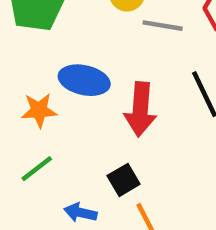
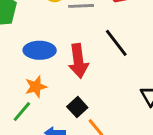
orange star: (39, 110) -> (36, 87), moved

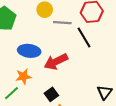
black line: (116, 43) -> (84, 38), moved
red arrow: (78, 61) -> (56, 62), turned 65

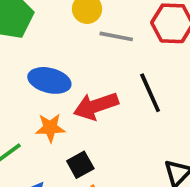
black line: (84, 38) -> (150, 93), moved
orange star: (23, 77) -> (50, 128), moved

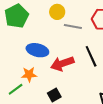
orange star: (50, 128) -> (29, 74), moved

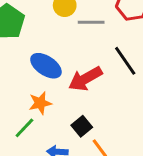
blue ellipse: (37, 50) -> (46, 66), turned 30

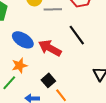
red arrow: (85, 79) -> (50, 48), turned 60

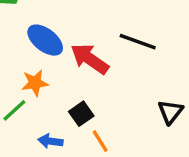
black line: (77, 35) -> (138, 42), turned -40

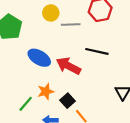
orange star: (35, 83) -> (46, 91), moved

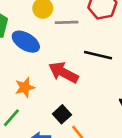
blue ellipse: (39, 58) -> (26, 42), moved
orange star: (46, 91) -> (25, 87), moved

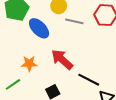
black line: (98, 55) -> (89, 80), moved

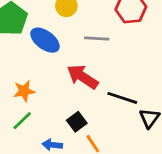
gray line: (74, 21) -> (97, 39), moved
orange star: (29, 64) -> (24, 91), moved

